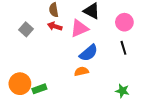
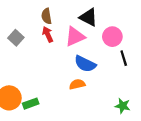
pink circle: (124, 22) -> (112, 37), moved
red arrow: (55, 26) -> (48, 34), turned 48
blue semicircle: (89, 53) -> (85, 64), turned 66

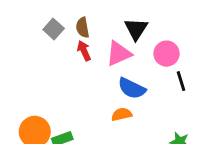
black triangle: (89, 17) -> (136, 29), turned 36
gray square: (16, 38) -> (54, 29), moved

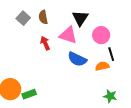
red arrow: (84, 51) -> (45, 43), moved
pink triangle: (119, 54) -> (68, 35), turned 42
orange semicircle: (122, 114) -> (102, 66), moved

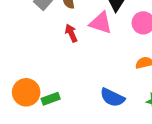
blue semicircle: (77, 59) -> (112, 97), moved

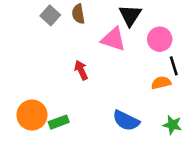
red arrow: (71, 33) -> (81, 70), moved

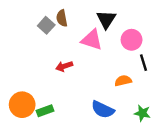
gray square: (50, 15) -> (46, 25), moved
red arrow: (81, 70) -> (64, 66), turned -84
orange semicircle: (161, 83) -> (123, 81), moved

